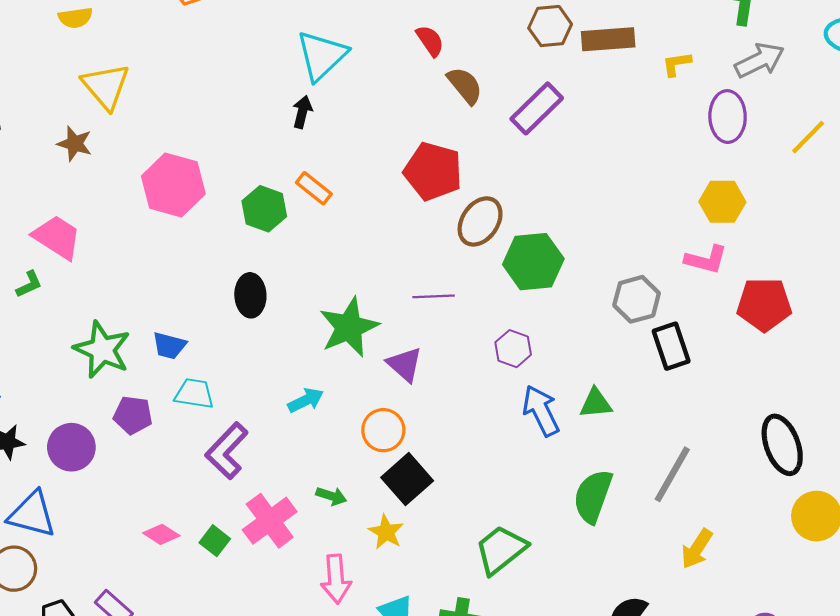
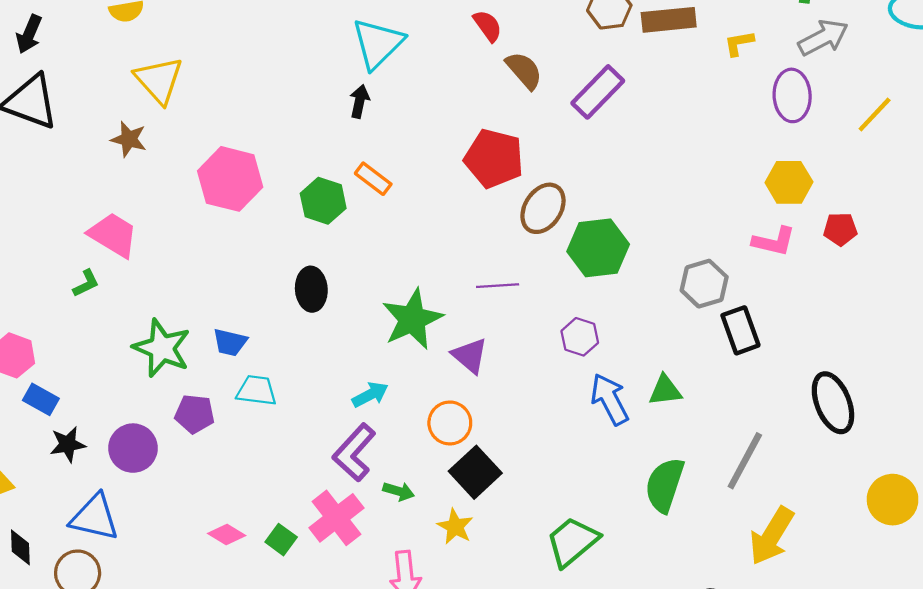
red pentagon: (764, 304) -> (840, 229), moved, size x0.6
black ellipse: (782, 445) -> (833, 403), moved
purple L-shape: (227, 451) -> (354, 453), moved
yellow arrow: (697, 549) -> (772, 536), size x1.4

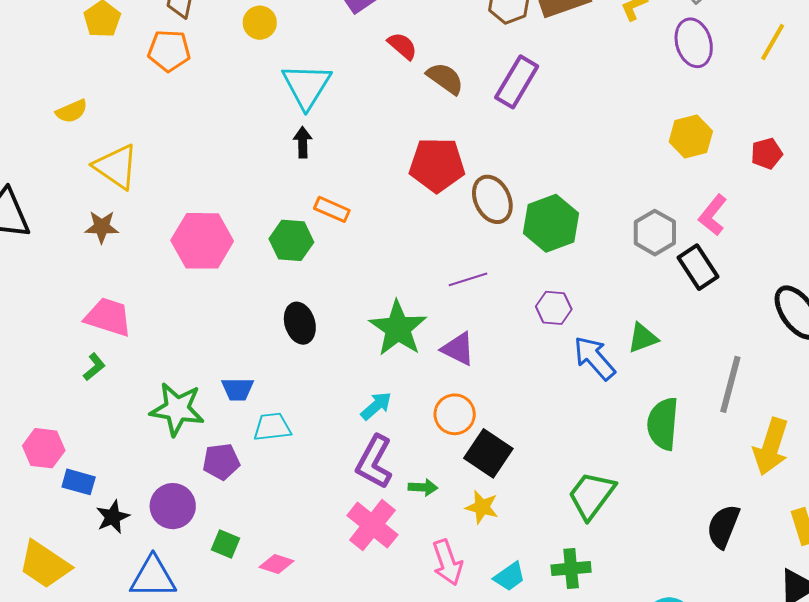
yellow hexagon: (789, 182) -> (691, 136), moved
brown ellipse: (543, 208) -> (492, 199), turned -45
pink L-shape: (774, 241) -> (713, 215), moved, turned 129
green square: (281, 540) -> (226, 544), moved

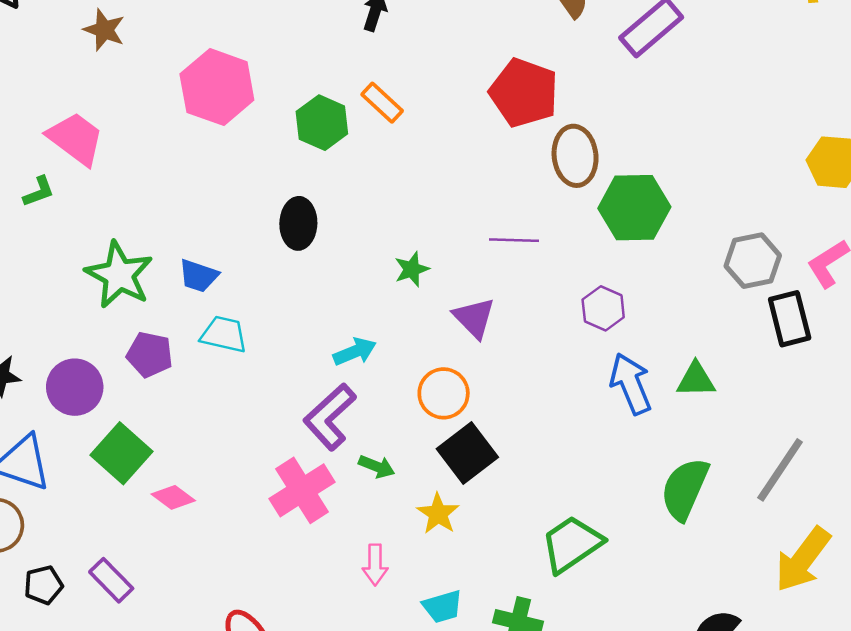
green star: (398, 328) -> (412, 269), size x0.5
green square: (226, 544) -> (121, 453), size x1.6
pink arrow: (447, 562) -> (375, 565), size x0.7

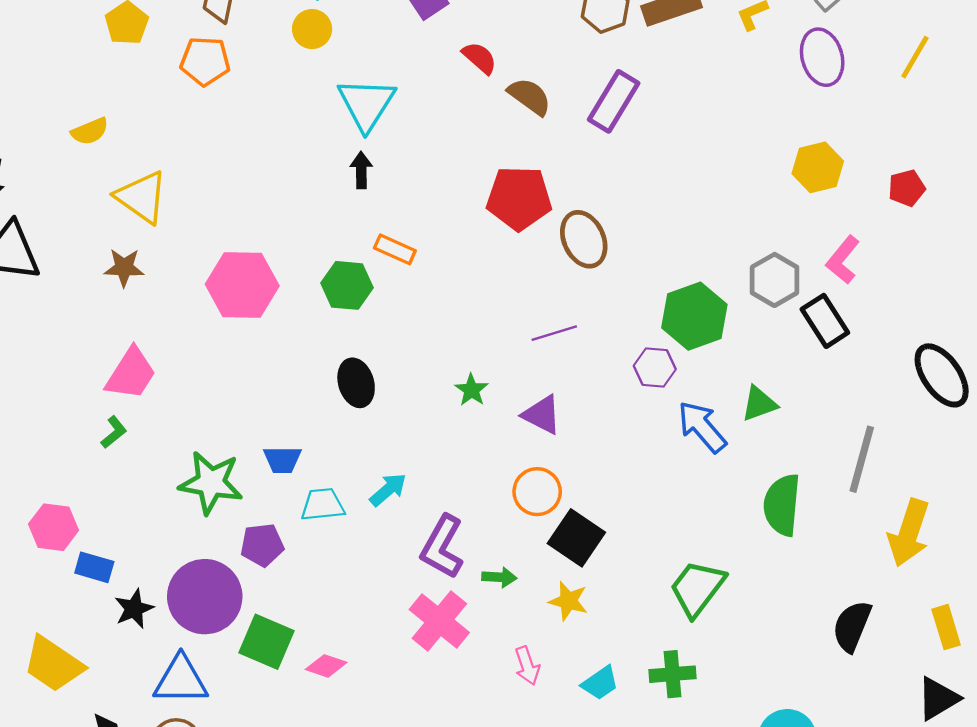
pink trapezoid: (76, 139) -> (131, 374), turned 104
green hexagon: (634, 208) -> (694, 316), moved
cyan arrow: (355, 352) -> (388, 490), moved
purple circle: (75, 387) -> (205, 597), size x1.4

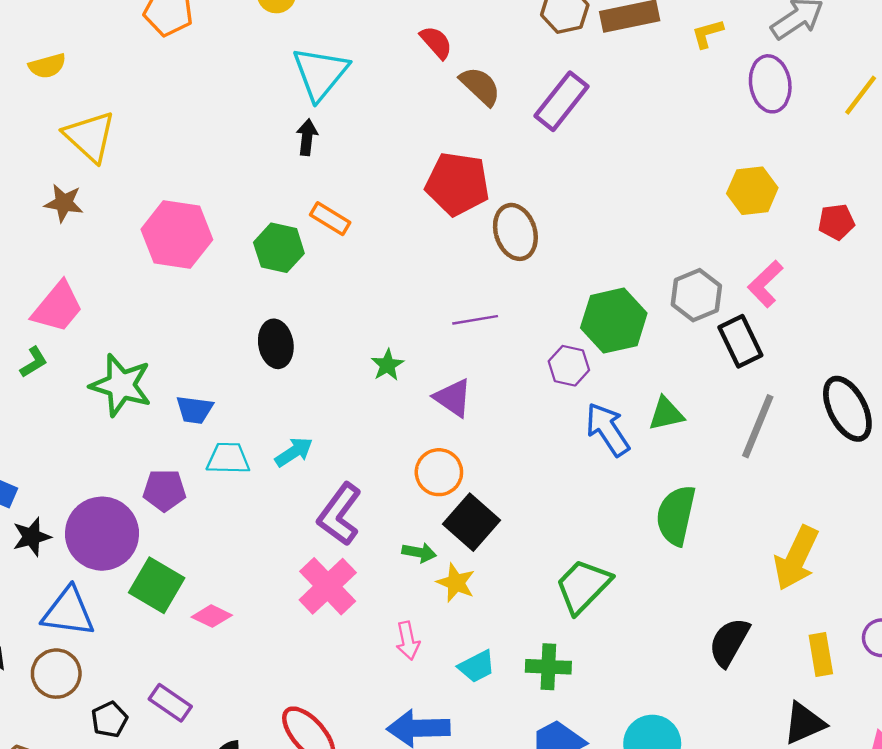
gray line: (862, 459) -> (758, 426), moved
green star: (211, 483) -> (121, 385), moved
green arrow: (499, 577) -> (419, 552), moved

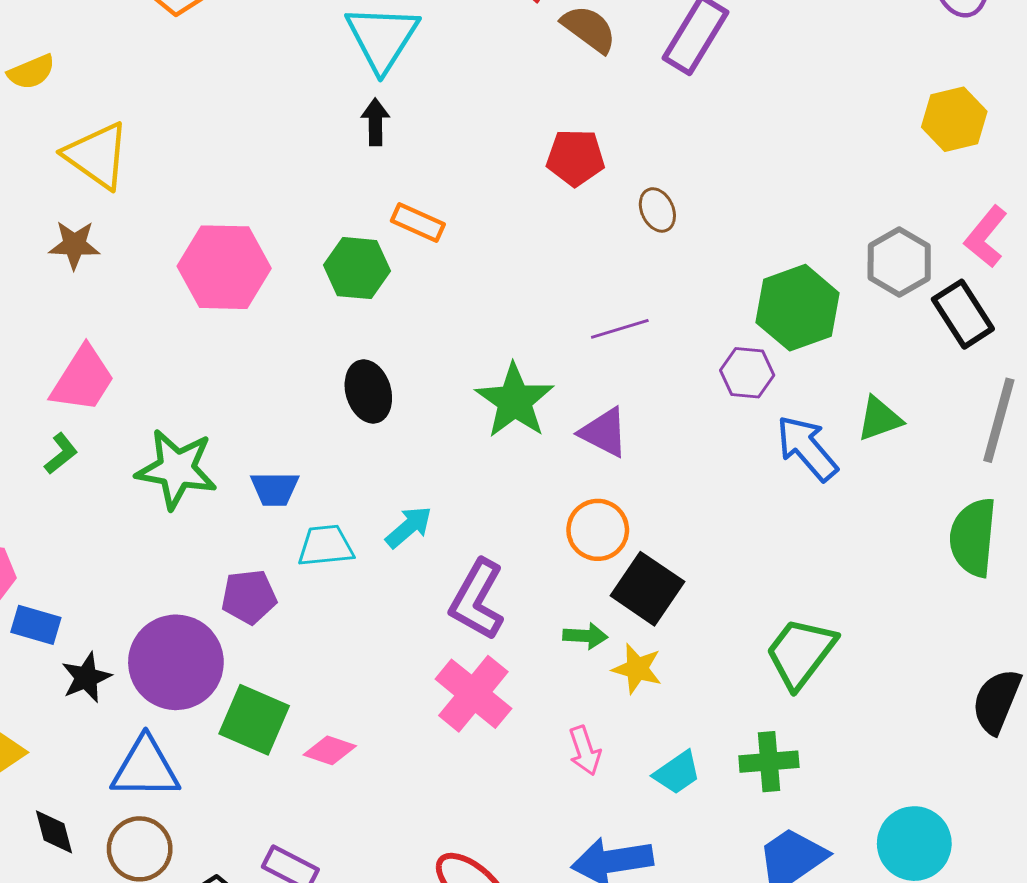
red pentagon: (457, 184) -> (575, 158), size x0.7
brown ellipse: (515, 232) -> (657, 210), size x0.6
green star: (387, 365) -> (515, 401), size x1.8
green semicircle: (676, 515) -> (973, 537), moved

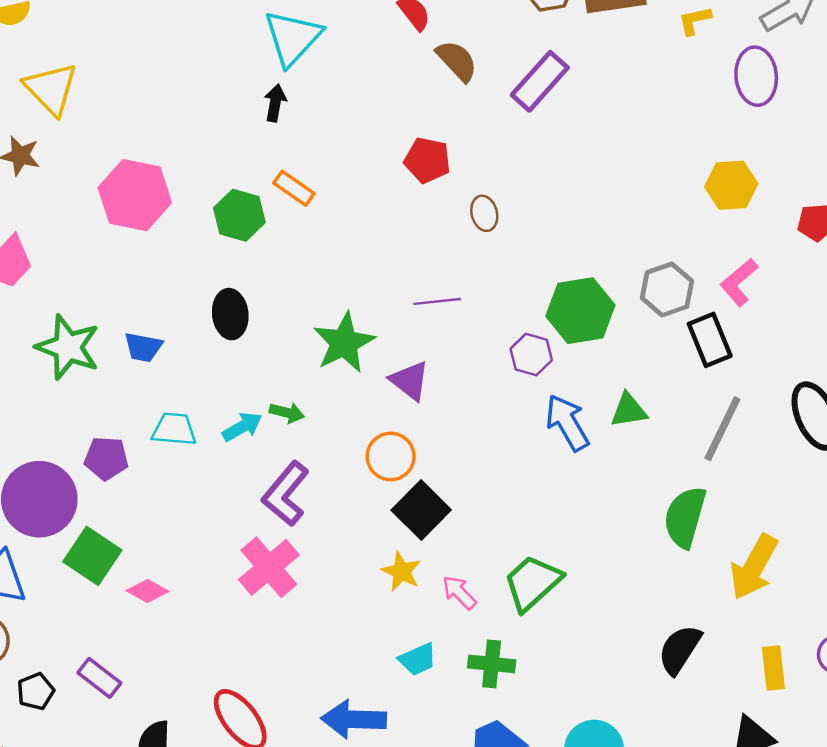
blue trapezoid: (275, 489) -> (143, 347), moved
green arrow: (585, 636) -> (287, 413), moved
pink arrow: (585, 751) -> (459, 592), moved, turned 144

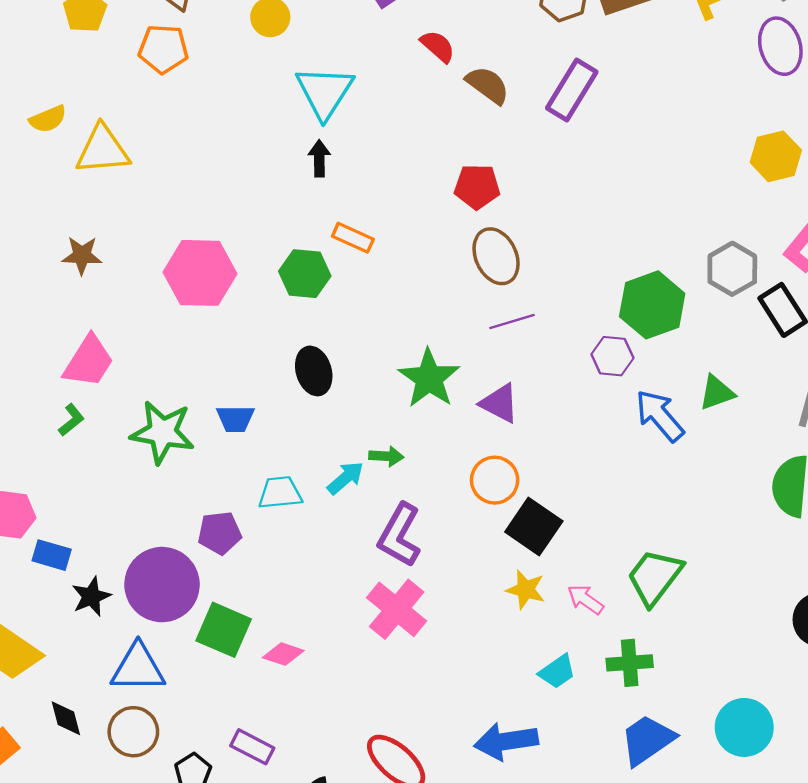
yellow triangle: (51, 89) -> (103, 150), moved, turned -40
brown ellipse: (484, 213) -> (496, 256), moved, size x1.6

